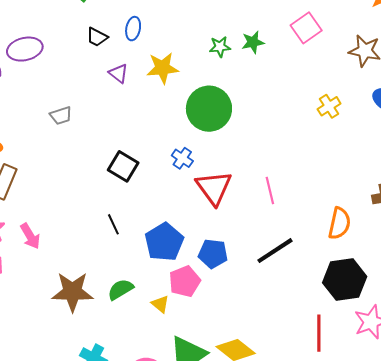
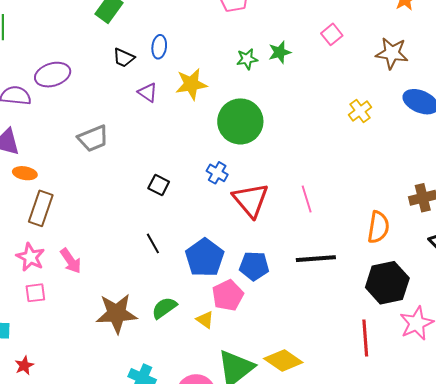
pink square: (306, 28) -> (332, 34), size x0.7
gray trapezoid: (61, 116) -> (93, 138), size x1.4
black square: (123, 166) -> (159, 185), size x0.7
black line: (275, 251) -> (316, 259), turned 33

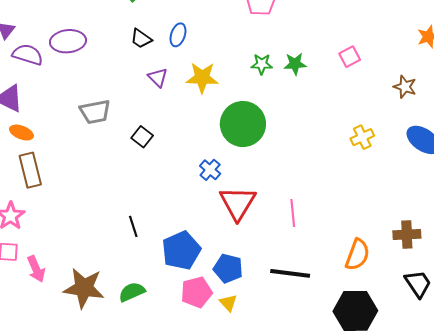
brown star: (392, 53) -> (405, 87), size x0.7
black square: (159, 185) -> (142, 137), moved
brown rectangle: (41, 208) -> (30, 170), turned -44
pink arrow: (71, 261) -> (36, 269), moved
yellow triangle: (205, 320) -> (228, 303), moved

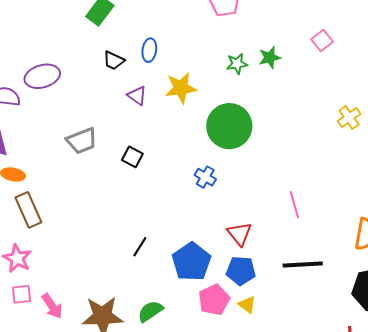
red triangle: (238, 203) -> (239, 234), moved, size x0.7
black line: (133, 226) -> (140, 247), turned 60

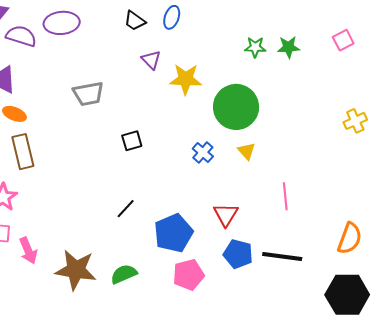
yellow star: (181, 88) -> (186, 79), moved
black square: (132, 157) -> (132, 141), moved, turned 35
blue pentagon: (241, 271) -> (238, 254), moved
yellow triangle: (247, 305) -> (247, 151), moved

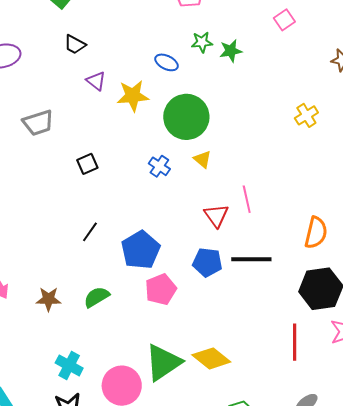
blue ellipse: (172, 17) -> (167, 62), moved, turned -75
pink square: (343, 40) -> (284, 20), moved
green star: (255, 47) -> (202, 42), moved
red triangle: (226, 215) -> (216, 216), moved
brown star: (76, 270) -> (49, 299), size x0.6

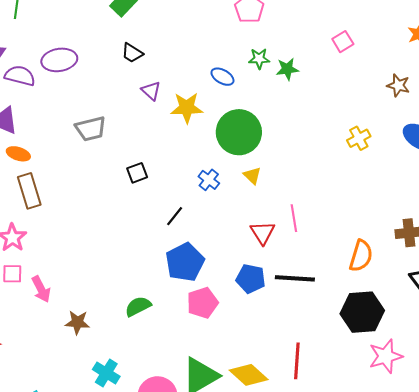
black line: (90, 232) -> (175, 216), moved
brown star: (49, 299) -> (77, 322), moved
red line: (295, 342) -> (297, 361), moved

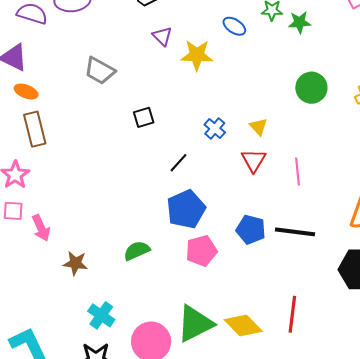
gray trapezoid: (91, 129) -> (100, 71), turned 40
green circle: (239, 132) -> (311, 88), moved, size x0.7
red triangle: (263, 233) -> (254, 160), moved

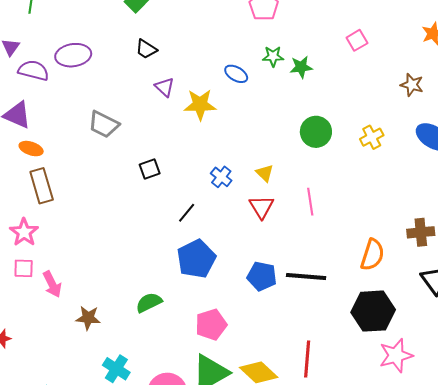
pink line: (298, 172) -> (310, 202), moved
pink pentagon: (201, 251) -> (211, 325), moved

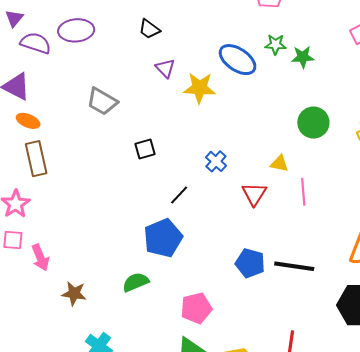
blue ellipse: (236, 74) -> (238, 60), size x1.6
yellow triangle: (265, 173) -> (279, 164), moved, turned -36
blue pentagon: (196, 259) -> (163, 238), moved

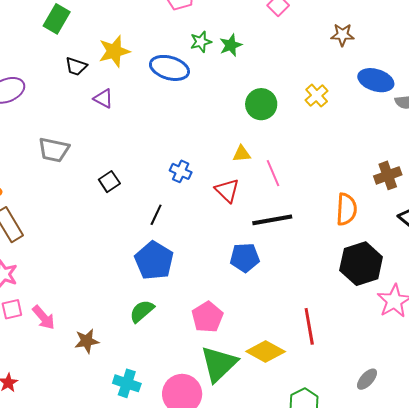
yellow star: (200, 88) -> (114, 51), moved
black line: (294, 266) -> (272, 220), moved

